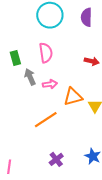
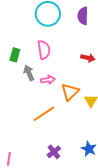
green rectangle: (15, 58) -> (15, 55), turned 32
orange triangle: (73, 97) -> (70, 92), turned -30

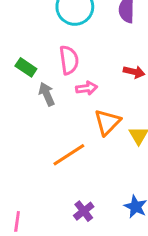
green rectangle: (15, 55) -> (26, 67), turned -72
pink arrow: (48, 80) -> (87, 88), moved

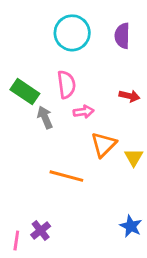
green rectangle: (26, 67) -> (25, 92), size x1.4
orange line: (69, 155) -> (66, 176), turned 48
purple cross: (84, 211) -> (41, 230), moved

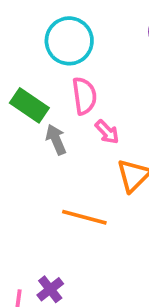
cyan circle: (72, 33) -> (69, 41), moved
pink arrow: (84, 112) -> (107, 132), turned 54

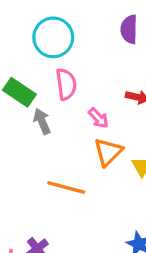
pink arrow: (107, 132) -> (98, 118), moved

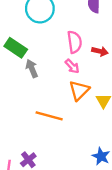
pink semicircle: (66, 84) -> (75, 42), moved

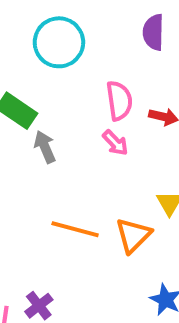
orange triangle: (79, 90) -> (133, 235), moved

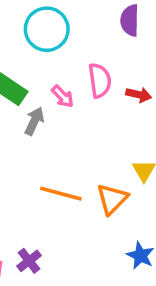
pink arrow: (115, 143) -> (63, 96), moved
gray arrow: (45, 147) -> (34, 121), turned 48

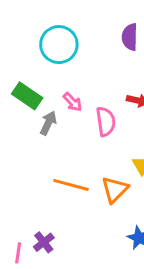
pink semicircle: (100, 80) -> (106, 122), moved

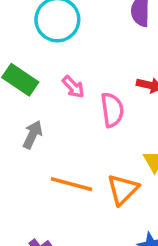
gray arrow: (48, 123) -> (33, 135), moved

